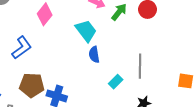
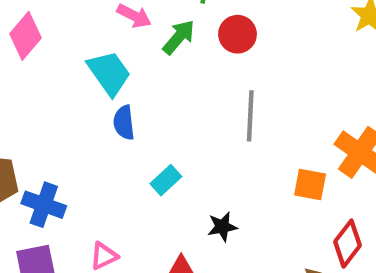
gray line: (140, 66) -> (250, 116), moved

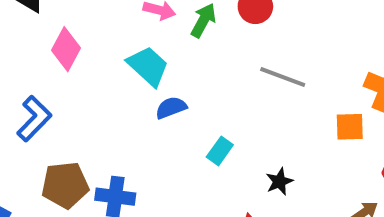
gray line: (250, 116) -> (283, 77), turned -60
blue semicircle: (124, 123) -> (171, 108), turned 88

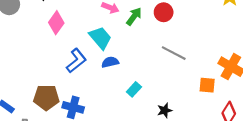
blue L-shape: (34, 119) -> (76, 61), moved

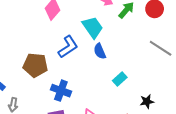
blue semicircle: (110, 62) -> (100, 51), turned -105
brown pentagon: (46, 97) -> (35, 65), moved

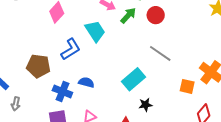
blue semicircle: (100, 51) -> (86, 82), moved, turned 126
cyan rectangle: (120, 79) -> (134, 79), moved, size x1.6

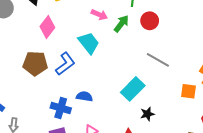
brown pentagon: (38, 66) -> (35, 63), moved

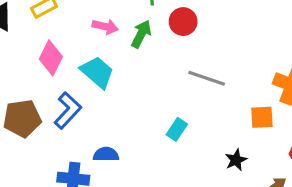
pink diamond: (47, 27) -> (51, 58), moved
cyan rectangle: (133, 89) -> (177, 129), size x0.6
black star: (147, 114) -> (236, 160), moved

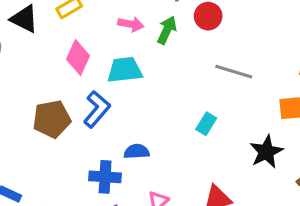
cyan trapezoid: (97, 72) -> (125, 70), turned -45
black star: (236, 160) -> (266, 152), size x1.5

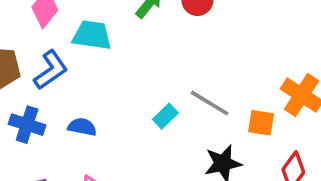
gray line: (234, 72) -> (210, 103), moved
blue cross: (105, 177) -> (27, 125), moved

